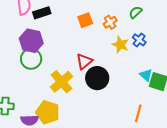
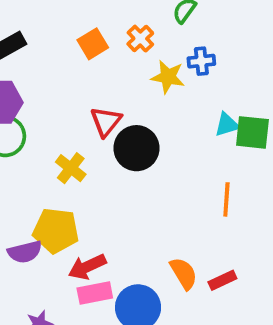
blue cross: (139, 40) -> (201, 61), turned -32
cyan triangle: (146, 75) -> (227, 125), turned -48
yellow cross: (61, 82) -> (71, 168), size x0.7

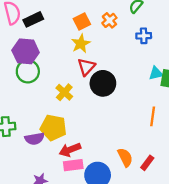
yellow star: (168, 77) -> (81, 44), moved, turned 30
red rectangle: (222, 280) -> (147, 163), turned -32

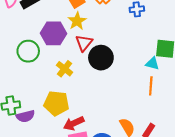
purple hexagon: (26, 51) -> (53, 33), moved
cyan triangle: (156, 73) -> (152, 63), moved, turned 32
purple semicircle: (35, 139) -> (25, 116), moved

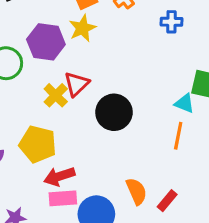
red triangle: (84, 43) -> (77, 84), moved
black circle: (101, 58) -> (114, 112), moved

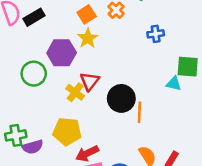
blue cross: (171, 22) -> (156, 34), moved
orange line: (178, 136) -> (139, 112), moved

